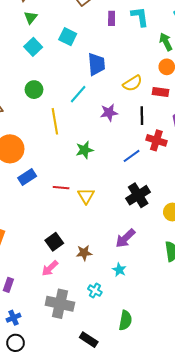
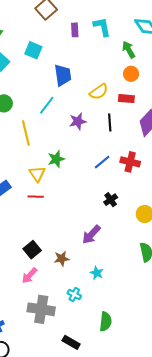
red cross: (156, 140) -> (130, 162), moved
black cross: (138, 195) -> (111, 200), size x0.6
yellow triangle: (86, 196) -> (37, 174), moved
purple arrow: (125, 238) -> (91, 234), moved

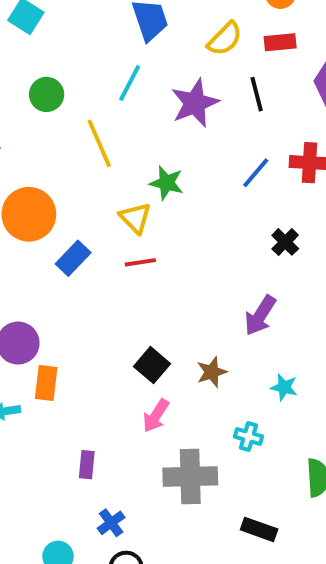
purple star: (78, 121) -> (195, 103), size x1.4
green star: (56, 159) -> (167, 183), turned -30

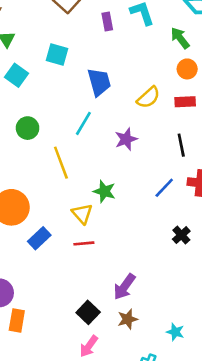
black line: (257, 94) -> (181, 145), moved
purple star: (195, 103) -> (126, 139), size x0.7
purple arrow: (260, 315) -> (124, 287), moved

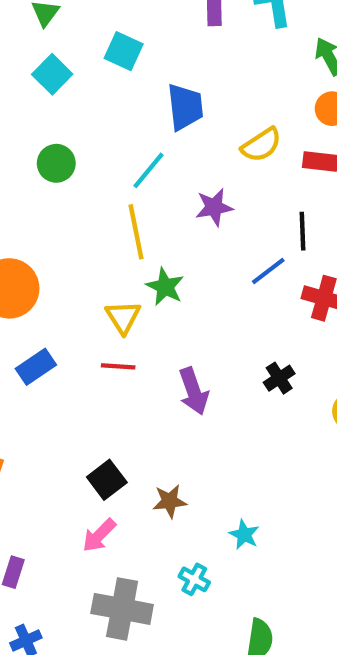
yellow line: (61, 163) -> (136, 232), moved
blue line: (164, 188) -> (268, 271), moved
blue rectangle: (39, 238) -> (36, 367), moved
purple arrow: (124, 287) -> (194, 391), moved, turned -64

